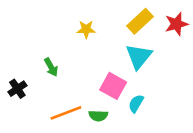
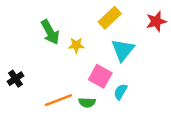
yellow rectangle: (140, 21) -> (110, 18), moved
yellow star: (86, 29) -> (76, 45), moved
green arrow: (51, 67) -> (50, 32), moved, size x1.5

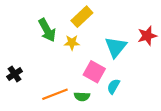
yellow rectangle: (110, 18) -> (82, 17), moved
red star: (156, 21) -> (147, 36), moved

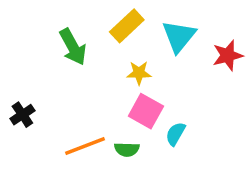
yellow star: (72, 43) -> (139, 73), moved
cyan triangle: (116, 47) -> (179, 36), moved

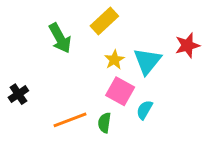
cyan triangle: (179, 36) -> (147, 61), moved
yellow star: (139, 73) -> (114, 60), turned -30
green semicircle: (127, 149) -> (104, 123), turned 96

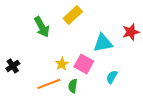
yellow star: (114, 60) -> (62, 64), moved
cyan triangle: (147, 61) -> (103, 43), turned 40
cyan semicircle: (144, 110) -> (112, 77), moved

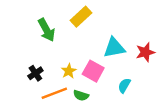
red star: (131, 32) -> (145, 52), moved
black cross: (13, 66) -> (35, 73), moved
green semicircle: (73, 86) -> (81, 95), turned -80

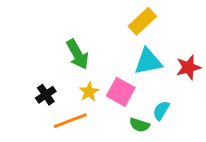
yellow rectangle: (81, 17) -> (142, 21), moved
green arrow: (47, 30) -> (78, 54), moved
green semicircle: (81, 95) -> (139, 125), moved

